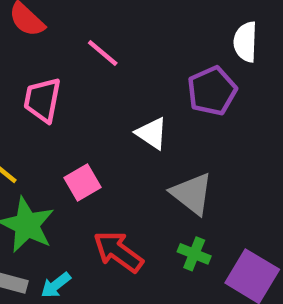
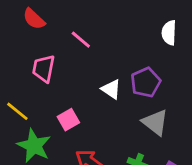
purple pentagon: (212, 91) -> (146, 82), moved
gray triangle: (192, 194) -> (155, 122), moved

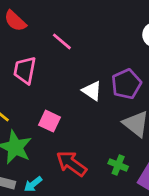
pink square: (68, 120) -> (49, 121), turned -35

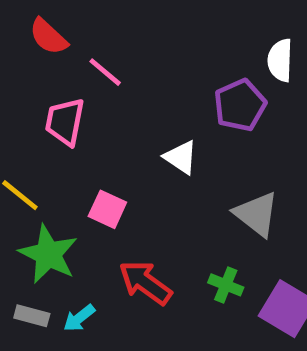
pink line: (62, 41) -> (105, 72), moved
purple pentagon: (126, 84) -> (240, 105), moved

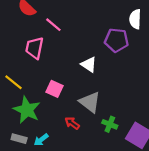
purple pentagon: (240, 105) -> (116, 40), turned 30
gray triangle: (256, 214) -> (90, 102), moved
red arrow: (145, 283) -> (72, 123), size x0.6

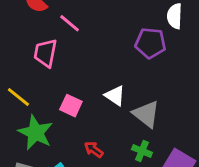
white triangle: (89, 65) -> (115, 96), moved
gray triangle: (90, 102) -> (146, 114), moved

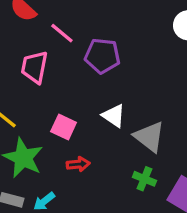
purple pentagon: (150, 43) -> (102, 56), moved
red arrow: (94, 150) -> (78, 164), moved, turned 138

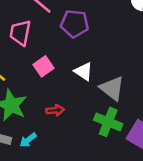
pink square: (64, 127) -> (44, 66), moved, turned 30
green cross: (144, 179) -> (108, 122), size x1.5

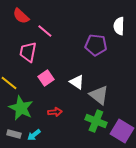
purple pentagon: (75, 24) -> (96, 45), moved

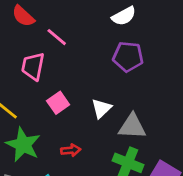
white semicircle: (119, 26) -> (124, 16), moved, turned -120
white triangle: (77, 82) -> (101, 108), turned 42
gray triangle: (99, 95) -> (132, 126), turned -35

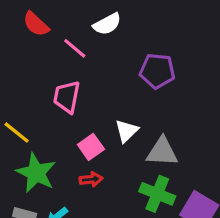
white semicircle: (124, 16) -> (107, 24), moved
pink trapezoid: (33, 66) -> (67, 97), moved
pink square: (58, 103) -> (91, 147), moved

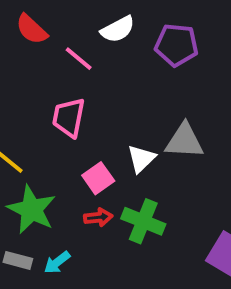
purple pentagon: (157, 71) -> (177, 45), moved
gray triangle: (162, 152) -> (184, 141), moved
green cross: (157, 194) -> (143, 221), moved

